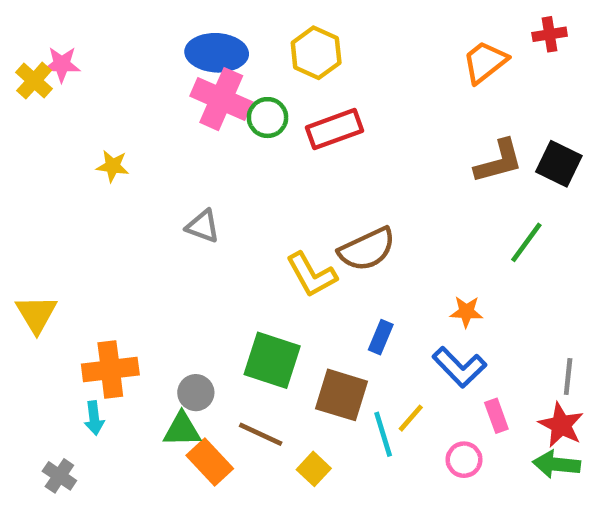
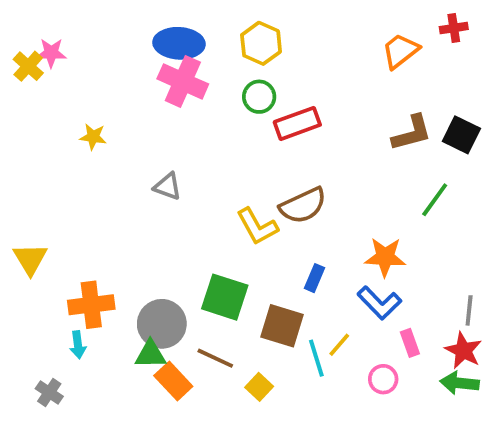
green circle: (268, 118) -> (259, 97), moved
red rectangle: (335, 129) -> (297, 123), moved
orange star: (466, 312) -> (385, 257), size x1.5
gray circle: (196, 393) -> (162, 324), size x1.6

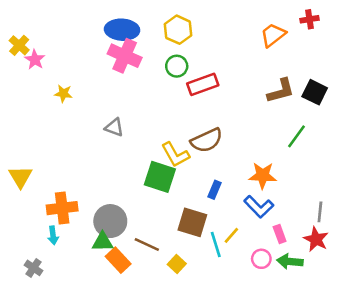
pink star: (51, 53) -> (35, 60), moved, turned 30
green square: (225, 297) -> (160, 177), moved
green arrow: (460, 383) -> (290, 261), moved

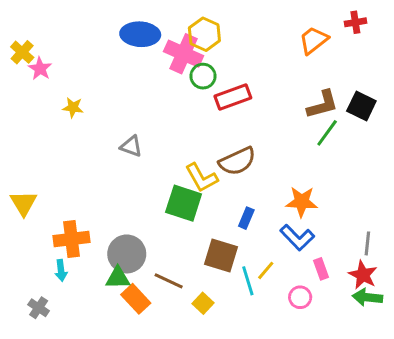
pink cross: (125, 56) -> (184, 54), moved
green line: (296, 136) -> (327, 133), moved
green arrow: (290, 261) -> (367, 297), moved

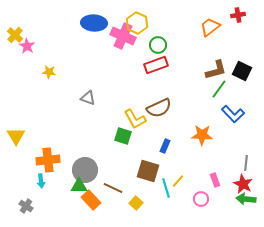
green circle: (203, 76) -> (158, 45), moved
green square: (184, 203) -> (123, 136), size x0.7
blue L-shape: (297, 238) -> (233, 114), moved

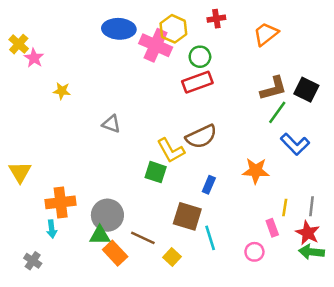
red cross: (238, 15) -> (216, 19), moved
yellow line: (178, 181) -> (285, 207), moved, turned -32

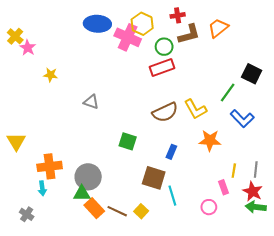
brown L-shape: (273, 88) -> (189, 34), moved
yellow L-shape: (171, 150) -> (195, 109), moved
brown line: (143, 238) -> (117, 211), moved

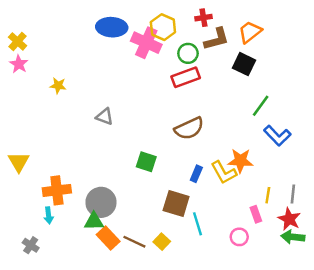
pink star: (28, 48) -> (19, 64), moved
black square: (252, 74) -> (244, 64), moved
yellow L-shape: (195, 109) -> (224, 173), moved

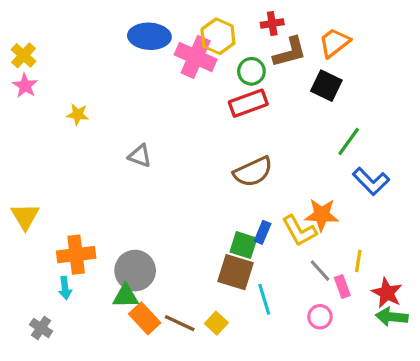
green square: (146, 162) -> (243, 245), moved
gray line: (293, 194) -> (320, 271), moved, turned -48

